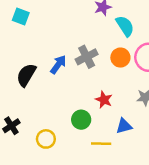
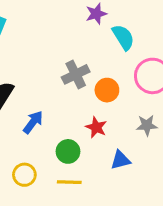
orange circle: (120, 58) -> (107, 90), moved
blue arrow: (58, 65) -> (33, 122), moved
yellow line: (101, 144) -> (69, 182), moved

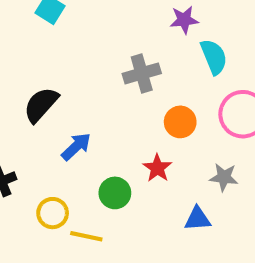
gray cross: (76, 74) -> (142, 73), moved
blue triangle: (121, 160) -> (198, 219), moved
yellow line: (69, 182) -> (86, 236), moved

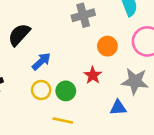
gray star: (224, 177) -> (135, 81), size x1.5
yellow circle: (53, 213) -> (41, 90), moved
yellow line: (86, 236) -> (63, 120), moved

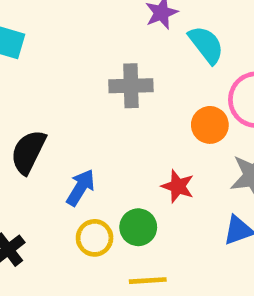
gray cross: (83, 15) -> (131, 86), turned 30
orange circle: (107, 46) -> (210, 125), moved

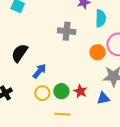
cyan semicircle: (206, 45) -> (101, 18), turned 30
red star: (178, 186) -> (80, 91), moved

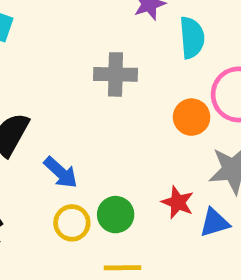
blue arrow: (39, 71) -> (61, 172), turned 98
red star: (80, 91) -> (178, 202), moved

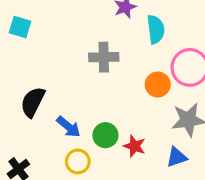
red star: (178, 202) -> (135, 146), moved
green circle: (116, 215) -> (105, 135), moved

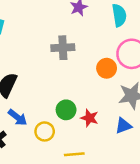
cyan semicircle: (156, 29) -> (119, 15), moved
blue arrow: (69, 127) -> (18, 117), moved

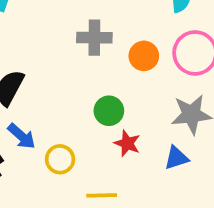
orange circle: (107, 68) -> (144, 56), moved
green circle: (66, 110) -> (109, 111), moved

